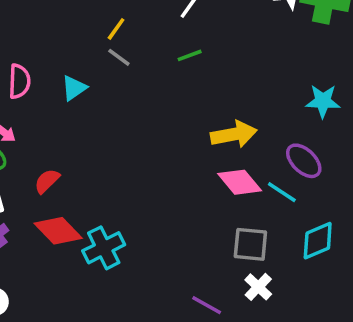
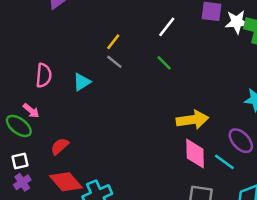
green line: (190, 55) -> (164, 63), turned 63
pink diamond: (240, 182) -> (195, 154), turned 36

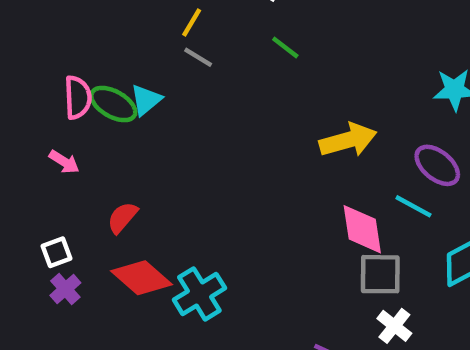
green ellipse: (19, 126) -> (113, 104), moved
pink diamond: (195, 154) -> (362, 229), moved

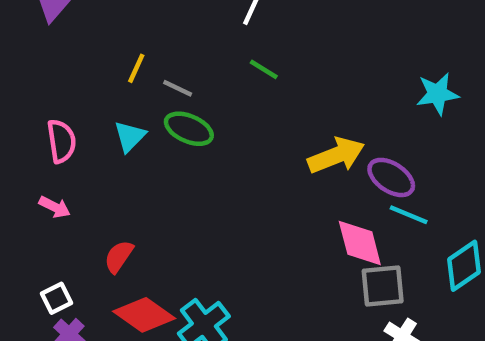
yellow line: (192, 22) -> (136, 68), moved
green ellipse: (113, 104) -> (189, 129), moved
purple ellipse: (437, 165) -> (391, 177), moved

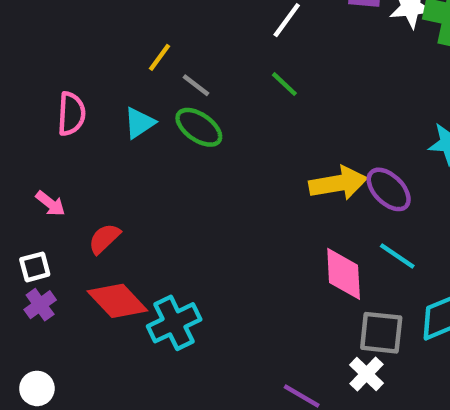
purple ellipse: (391, 177) -> (389, 189), moved
pink arrow: (55, 207) -> (50, 204), moved
gray square: (383, 286) -> (381, 333), moved

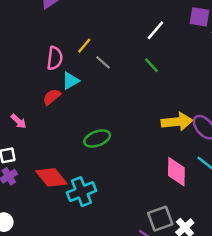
pink semicircle: (71, 114) -> (55, 58), moved
green ellipse: (199, 127) -> (97, 139), moved, turned -60
red semicircle: (104, 239) -> (52, 97), moved
gray square: (381, 333) -> (160, 219), moved, turned -30

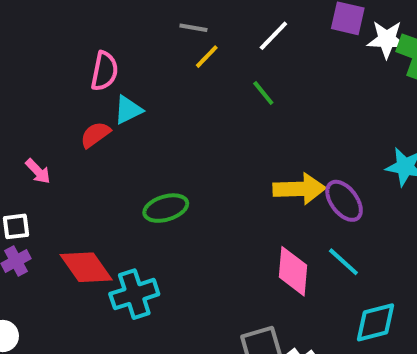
yellow line: (84, 46) -> (207, 57), moved
gray line: (103, 62) -> (193, 28), moved, turned -35

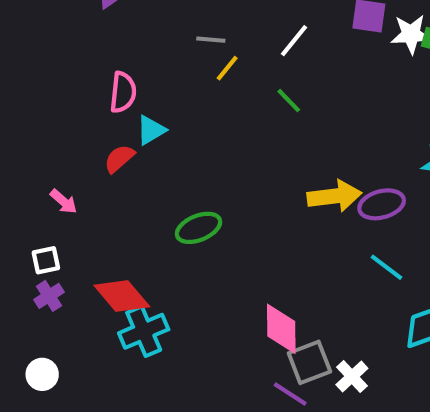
purple ellipse: (344, 201) -> (382, 204), turned -63
pink diamond: (293, 271) -> (281, 329), moved
cyan cross: (134, 294) -> (144, 331), moved

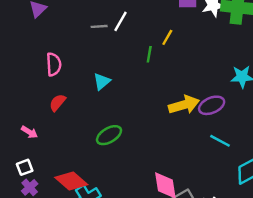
white line: (294, 41) -> (120, 21), moved
yellow line: (227, 68) -> (167, 37), moved
green line: (289, 101) -> (149, 54), turned 63
cyan triangle: (151, 130) -> (102, 82), moved

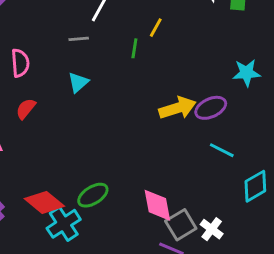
gray line: (99, 26) -> (79, 39), moved
green ellipse: (109, 135) -> (93, 195), moved

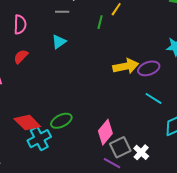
pink diamond: (157, 205) -> (105, 132), turned 45

